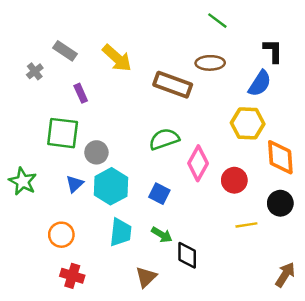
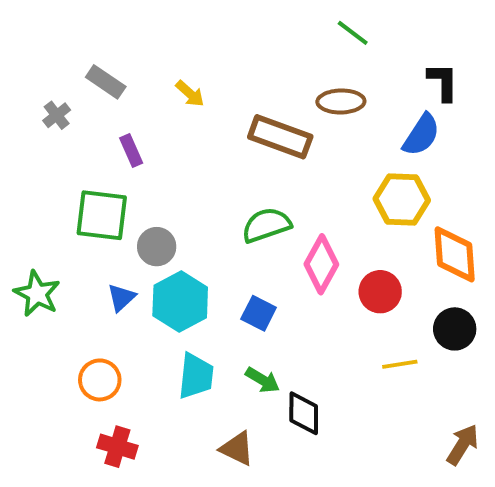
yellow arrow: (117, 58) -> (190, 94), size x0.6
brown triangle: (146, 277) -> (237, 449), turned -50

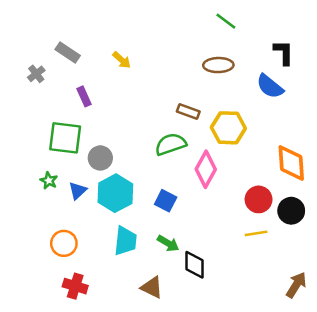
blue semicircle: (421, 135) -> (270, 86), turned 96
brown rectangle: (280, 137) -> (188, 112), moved, size x0.6
yellow hexagon: (402, 200) -> (228, 128), moved
red circle: (380, 292) -> (259, 199), moved
green star: (37, 294) -> (49, 181), moved, size x0.6

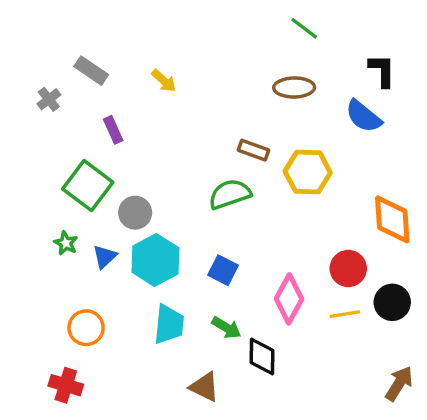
green square: (65, 138) -> (88, 186), turned 30
pink diamond: (206, 169) -> (289, 299), moved
black circle: (291, 211) -> (392, 302), moved
red cross: (75, 286) -> (66, 385), moved

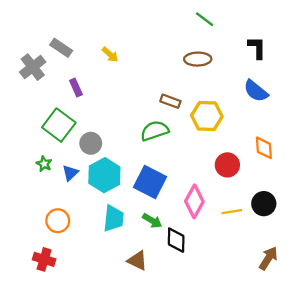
gray cross: (49, 99) -> (33, 67), size x1.6
blue semicircle: (363, 116) -> (256, 91), moved
orange diamond: (392, 219) -> (264, 148), size x0.7
red circle: (348, 268) -> (227, 165), moved
blue square: (223, 270) -> (150, 182), size x1.6

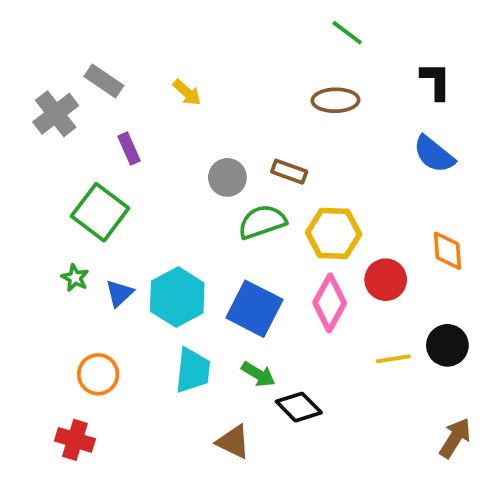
yellow hexagon: (207, 116) -> (334, 233), moved
gray circle: (91, 143) -> (227, 177), moved
pink diamond: (194, 201) -> (330, 303), moved
black diamond: (176, 240) -> (299, 407), turned -45

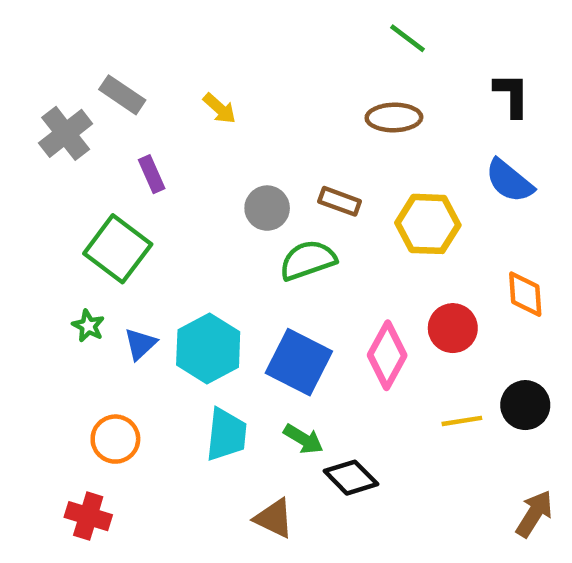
yellow hexagon: (334, 233) -> (428, 224), moved

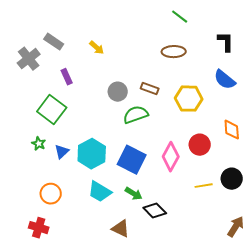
cyan trapezoid: (226, 435) -> (100, 192), turned 115

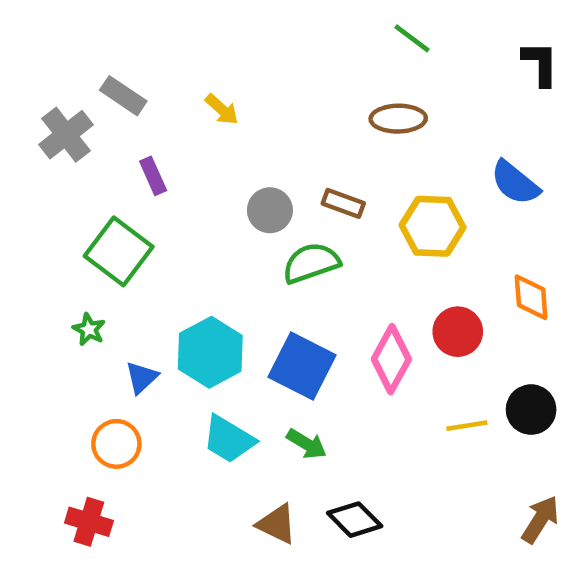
black L-shape: (226, 42) -> (540, 64), moved
blue triangle: (62, 152) -> (142, 377), moved
black diamond: (155, 211) -> (355, 520), moved

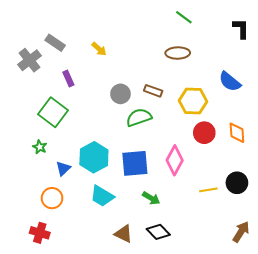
red circle: (458, 332) -> (204, 133), moved
blue square: (302, 366) -> (135, 163), turned -32
green arrow: (307, 444) -> (151, 198), moved

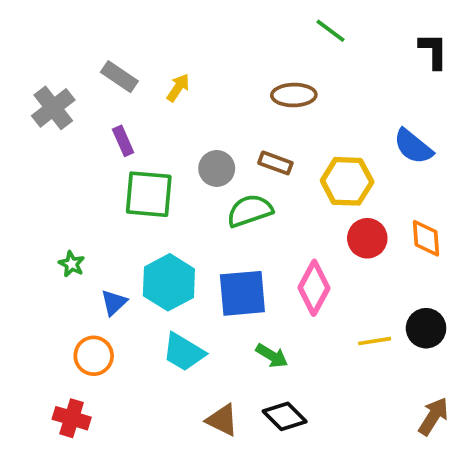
gray rectangle: (55, 43) -> (119, 77), moved
yellow arrow: (99, 49) -> (178, 88), turned -98
brown ellipse: (178, 53) -> (294, 95), moved
green square: (53, 112) -> (149, 194), moved, turned -32

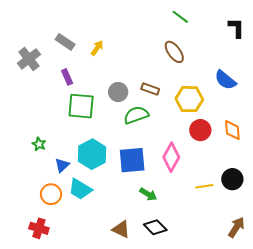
brown ellipse: (294, 95) -> (174, 52), moved, turned 55
cyan trapezoid: (184, 352) -> (80, 189), moved

